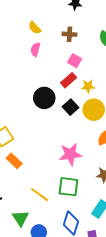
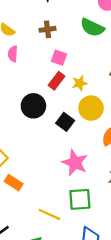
black square: (71, 107) -> (65, 122), moved
pink star: (70, 154) -> (75, 163), turned -30

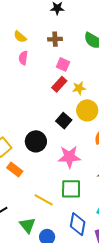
black circle: (33, 106) -> (36, 141), moved
pink star: (75, 163) -> (69, 157), turned -30

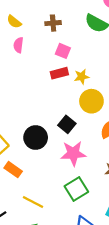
red rectangle: (59, 84) -> (59, 73), turned 35
black square: (64, 121) -> (67, 124), moved
green square: (71, 189) -> (76, 189), turned -30
yellow line: (44, 200) -> (33, 202), moved

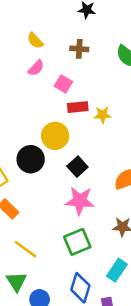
pink semicircle: (18, 45) -> (36, 68), turned -152
pink square: (63, 51) -> (63, 84), moved
yellow circle: (91, 101) -> (55, 136), moved
black circle: (36, 138) -> (31, 159), moved

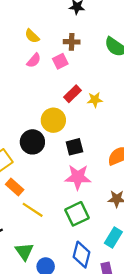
pink square: (63, 84) -> (60, 61), moved, turned 35
red rectangle: (78, 107) -> (73, 94), turned -36
black square: (77, 167) -> (74, 147), turned 30
yellow line: (25, 249) -> (33, 210), moved

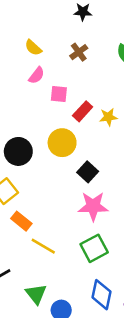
brown cross: (72, 42) -> (79, 52), turned -35
pink square: (60, 61) -> (59, 94), moved, turned 35
black circle: (32, 142) -> (18, 151), moved
black square: (74, 147) -> (88, 172), turned -30

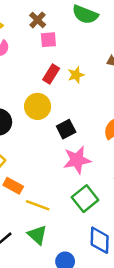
pink square: (59, 94) -> (48, 40), moved
black square: (88, 172) -> (66, 129), turned 30
green triangle: (36, 294) -> (37, 235), moved

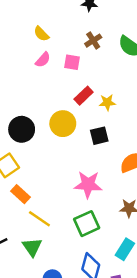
brown cross: (38, 20) -> (93, 41), moved
pink square: (48, 40) -> (72, 62), moved
black square: (66, 129) -> (99, 136), moved

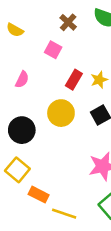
pink semicircle: (43, 60) -> (22, 79), moved
pink square: (72, 62) -> (53, 50), turned 35

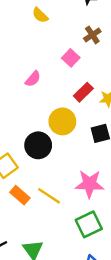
yellow semicircle: (15, 30) -> (40, 15), moved
black circle: (22, 130) -> (38, 145), moved
yellow line: (64, 214) -> (49, 196), moved

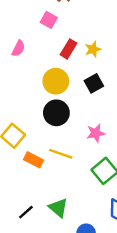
black circle: (38, 145) -> (56, 113), moved
pink star: (90, 184) -> (96, 133), size x0.7

